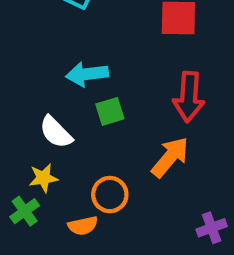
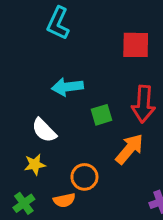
green square: (110, 111) -> (102, 115), moved
green cross: (25, 211) -> (24, 203), moved

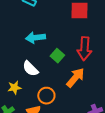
green square: (102, 115) -> (57, 56), turned -32
white semicircle: (44, 130) -> (30, 69), moved

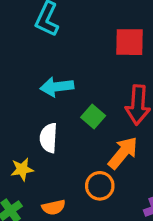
white semicircle: (30, 69) -> (49, 138), turned 48
orange circle: (46, 96) -> (100, 186), moved

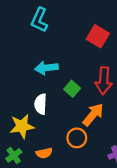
red square: (130, 42) -> (98, 36), turned 30
yellow star: (22, 169) -> (22, 126), size x1.5

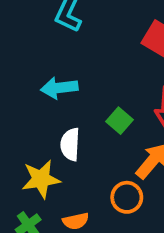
cyan arrow: (46, 68) -> (59, 88), moved

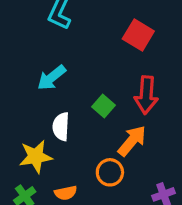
cyan arrow: (59, 88) -> (51, 78), turned -32

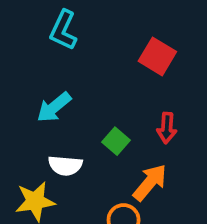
red arrow: (146, 95) -> (167, 128), size x0.7
white semicircle: (61, 127) -> (65, 166), turned -88

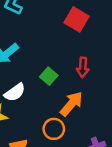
white semicircle: (65, 166) -> (15, 92), turned -40

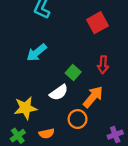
red square: (76, 19) -> (98, 23), turned 30
white semicircle: (15, 92) -> (59, 92), moved

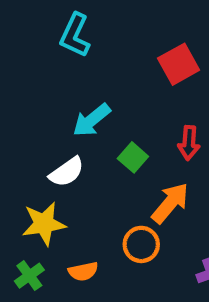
cyan arrow: (37, 53) -> (92, 120), moved
white semicircle: (59, 92) -> (67, 172), moved

